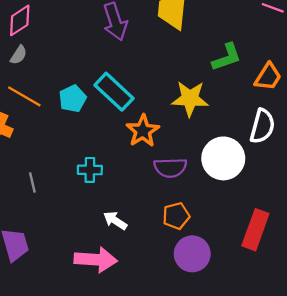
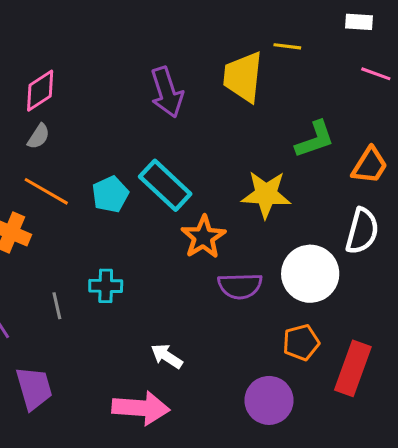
cyan cross: (90, 170) -> (106, 286), moved
orange pentagon: (176, 216) -> (301, 342), moved

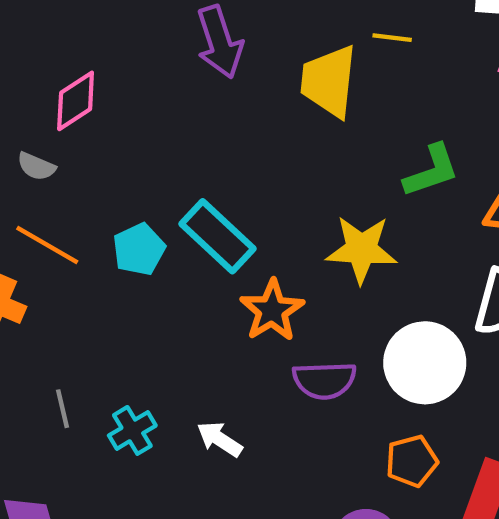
pink diamond: (40, 91) -> (76, 101), moved
purple arrow: (167, 92) -> (220, 42), moved
gray semicircle: (39, 136) -> (36, 166), turned 80
cyan cross: (106, 286) -> (132, 430), moved, turned -32
white arrow: (167, 356) -> (220, 439), moved

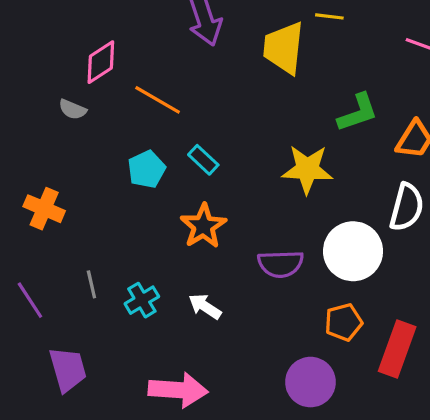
cyan rectangle: (217, 236) -> (203, 160), size x0.6
orange line: (47, 245) -> (158, 100), moved
orange star: (272, 310) -> (203, 226), moved

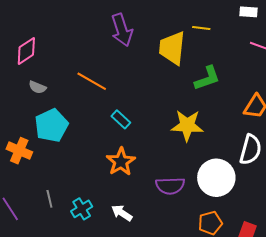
pink diamond: (101, 62) -> (26, 51), moved
green L-shape: (358, 113) -> (207, 78), moved
cyan pentagon: (147, 169) -> (51, 125), moved, size x1.4

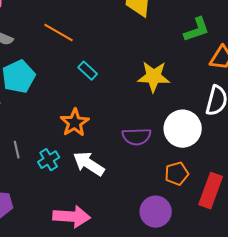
green L-shape: (207, 78) -> (197, 30), moved
orange star: (121, 162) -> (75, 123), moved
white arrow: (122, 213) -> (89, 164), size x1.5

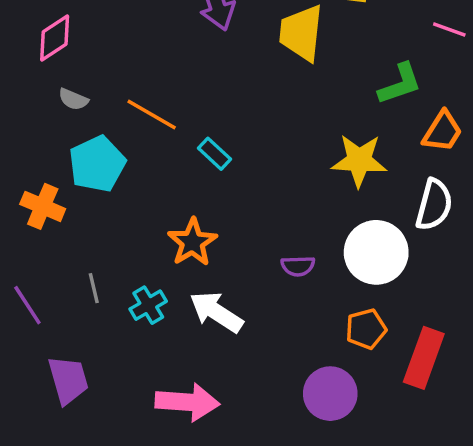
orange line: (59, 33) -> (152, 115), moved
yellow star: (154, 77) -> (359, 161), moved
purple semicircle: (137, 137) -> (298, 266), size x0.7

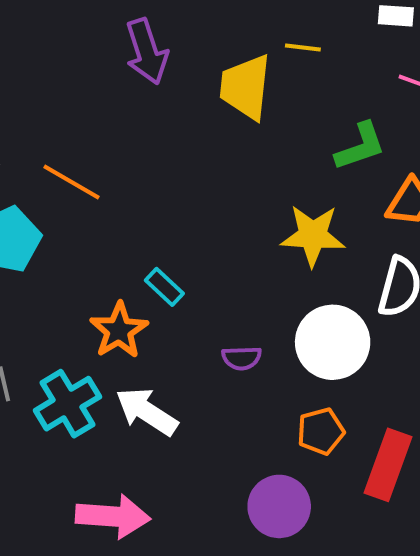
cyan rectangle: (215, 154) -> (164, 287), moved
cyan cross: (148, 305) -> (67, 404), size x1.5

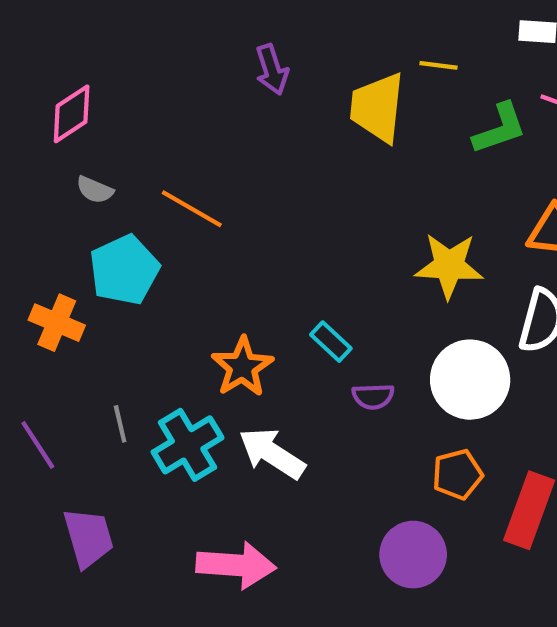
purple arrow: (147, 51) -> (272, 70), size x0.7
green L-shape: (360, 146) -> (500, 129), moved
cyan rectangle: (164, 287) -> (331, 342), moved

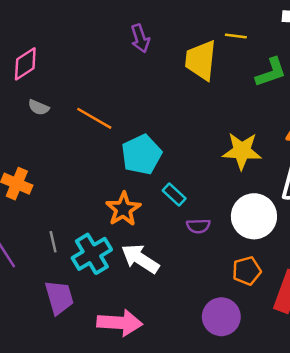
cyan pentagon: (124, 270) -> (141, 155), moved
purple trapezoid: (88, 538) -> (59, 297), moved

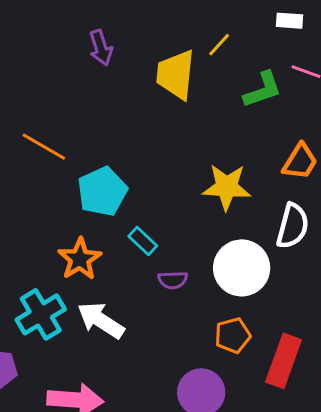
yellow line: (236, 36) -> (219, 45), turned -55

